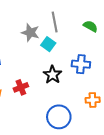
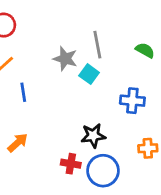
black star: (52, 75) -> (93, 136), moved, turned 30
red cross: (21, 87) -> (71, 164), moved, turned 32

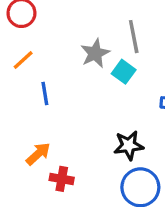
gray star: (65, 59) -> (95, 53), turned 30
red cross: (71, 164) -> (62, 179), moved

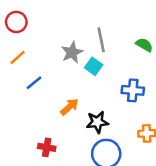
blue line: (45, 93) -> (34, 83), turned 60
orange arrow: (38, 154) -> (69, 107), moved

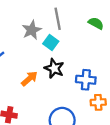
blue cross: (133, 90) -> (86, 80), moved
black star: (97, 122) -> (54, 68), moved, turned 30

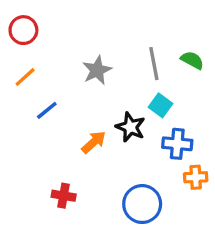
gray line: (58, 19) -> (154, 64), moved
cyan square: (51, 42) -> (161, 105), moved

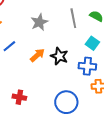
cyan square: (161, 105) -> (92, 43), moved
orange arrow: (94, 142) -> (37, 55), moved

